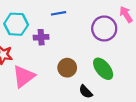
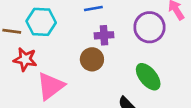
purple cross: (41, 37) -> (104, 35), moved
brown circle: (67, 68) -> (92, 59), moved

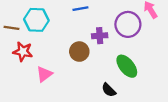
purple cross: (104, 35) -> (100, 36), moved
pink triangle: (51, 86) -> (44, 74), size x0.7

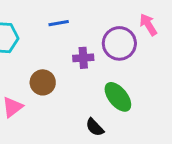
brown circle: (79, 52) -> (43, 82), moved

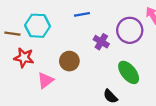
purple cross: (83, 58) -> (101, 42), turned 35

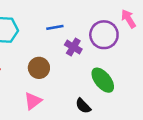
blue line: (82, 14) -> (55, 27), moved
pink triangle: (45, 80) -> (33, 101), moved

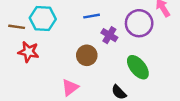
brown circle: (39, 68) -> (87, 55), moved

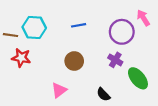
purple cross: (109, 35) -> (115, 60), moved
green ellipse: (138, 67) -> (138, 78), moved

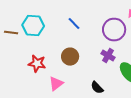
blue line: (79, 25) -> (74, 24), turned 56
red star: (21, 58) -> (37, 64), moved

